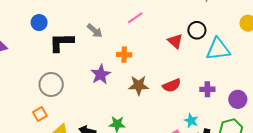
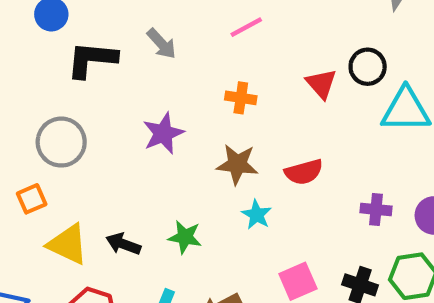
orange cross: (124, 55) -> (241, 98), moved
purple cross: (207, 89) -> (376, 209), moved
cyan star: (191, 121) -> (257, 215), moved

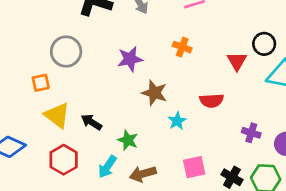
red triangle: (321, 84) -> (237, 61), moved
brown star: (237, 164) -> (154, 93), moved
green star: (185, 237) -> (128, 140), moved

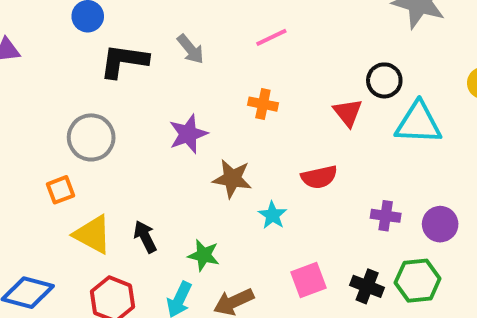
black arrow: (91, 122) -> (145, 237), turned 40

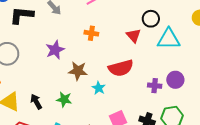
red semicircle: (319, 177) -> (121, 68), size x1.4
purple circle: (440, 224) -> (175, 80), moved
green star: (204, 255) -> (64, 99), moved

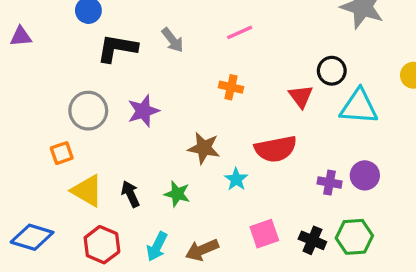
purple star: (55, 50) -> (143, 111), moved

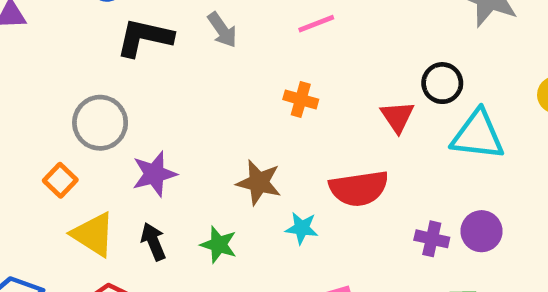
purple star: (143, 111) -> (154, 174), moved
orange square: (62, 153) -> (60, 180), turned -30
cyan star: (236, 179) -> (302, 228), turned -30

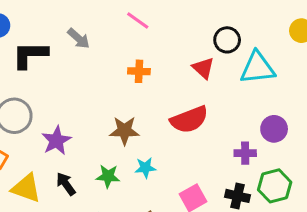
pink line: (316, 24) -> (138, 21), turned 70
cyan star: (302, 228) -> (145, 168), moved
purple cross: (432, 239) -> (245, 153), moved

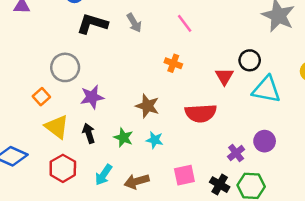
purple cross: (245, 153) -> (236, 153), turned 35

